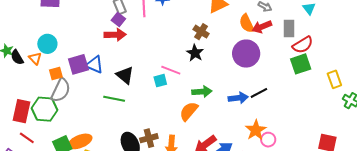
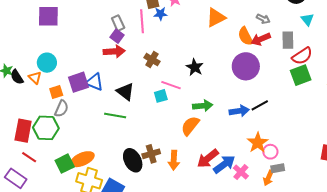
brown cross: (201, 32) -> (152, 60), moved
gray semicircle: (61, 90) -> (61, 109), size x0.7

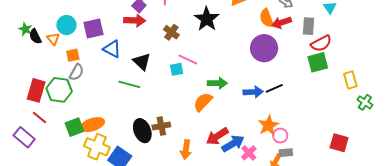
black star: (195, 67) -> (207, 19), moved, size x1.4
purple square: (79, 82) -> (93, 29), moved
orange arrow: (174, 160) -> (186, 150), moved

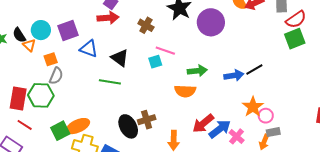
black semicircle: (35, 36) -> (19, 35), moved
purple circle: (264, 48) -> (211, 22), moved
orange semicircle: (203, 102) -> (185, 91), turned -125

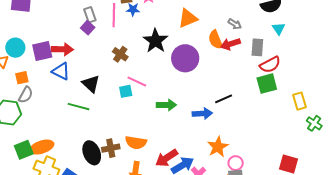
red arrow: (108, 18) -> (62, 49), moved
black line: (254, 69) -> (224, 99), moved
orange semicircle: (185, 91) -> (136, 143), moved
pink circle: (266, 116) -> (236, 163), moved

